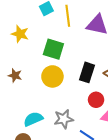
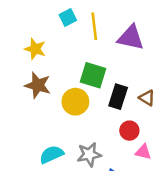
green square: (53, 49) -> (93, 75), moved
brown star: (15, 75) -> (38, 85), moved, size x1.5

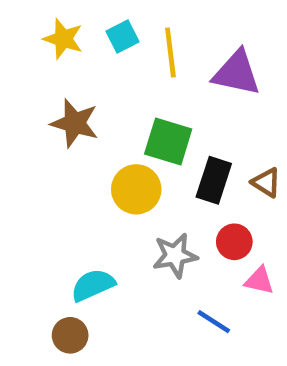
yellow star: (35, 49) -> (63, 39), moved
brown star: (38, 85) -> (75, 123), moved
gray star: (89, 154) -> (175, 255), moved

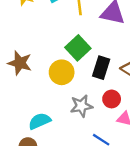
brown star: (75, 123) -> (20, 63), moved
green square: (168, 141) -> (78, 48), turned 30

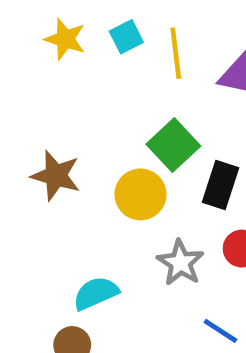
gray star: (81, 106) -> (180, 263), turned -30

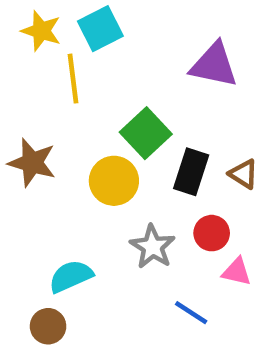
cyan square: (126, 37) -> (100, 29), size x1.4
yellow line: (176, 53) -> (73, 79), moved

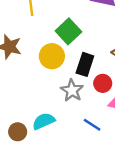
black rectangle: (191, 172) -> (85, 64), moved
cyan semicircle: (71, 276) -> (44, 121), moved

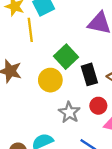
black rectangle: (85, 64) -> (89, 74), moved, turned -35

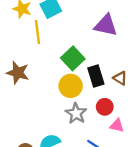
yellow circle: (50, 80) -> (71, 86), moved

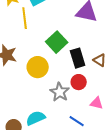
yellow circle: (71, 86) -> (38, 67), moved
red circle: (105, 107) -> (79, 82), moved

